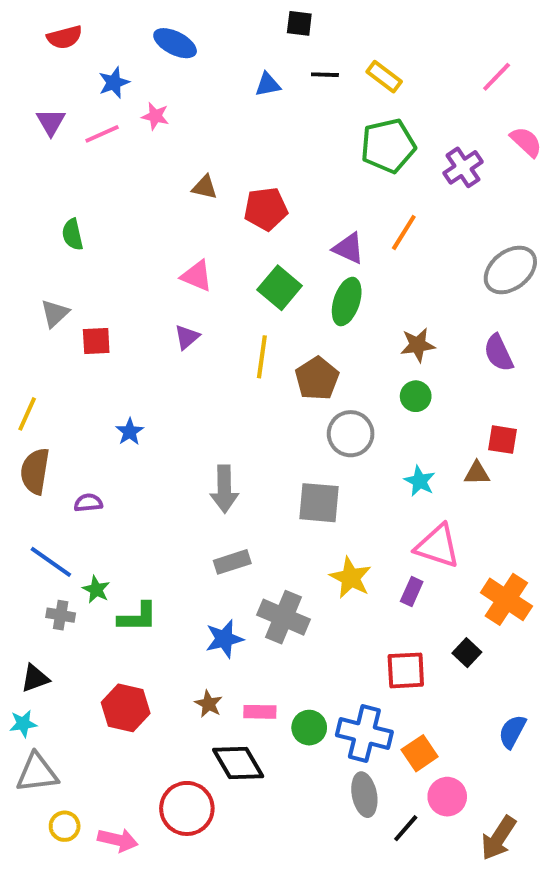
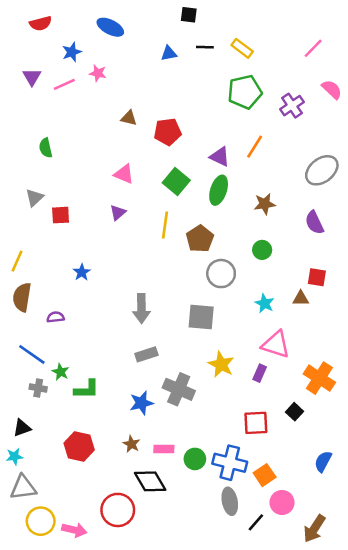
brown star: (418, 345) -> (265, 204), moved
yellow circle: (65, 826) -> (41, 521), size x1.5

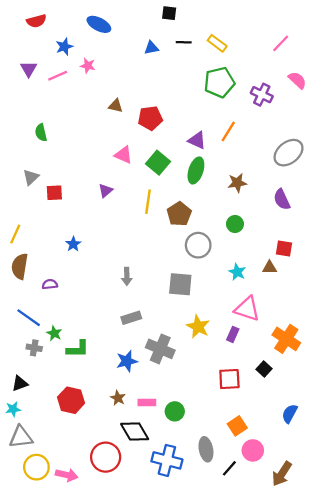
purple cross: (292, 106) -> (262, 95), turned -30
pink triangle: (124, 174) -> (123, 155), moved
gray arrow: (141, 308) -> (127, 276), size x0.7
blue cross: (230, 463) -> (167, 460), moved

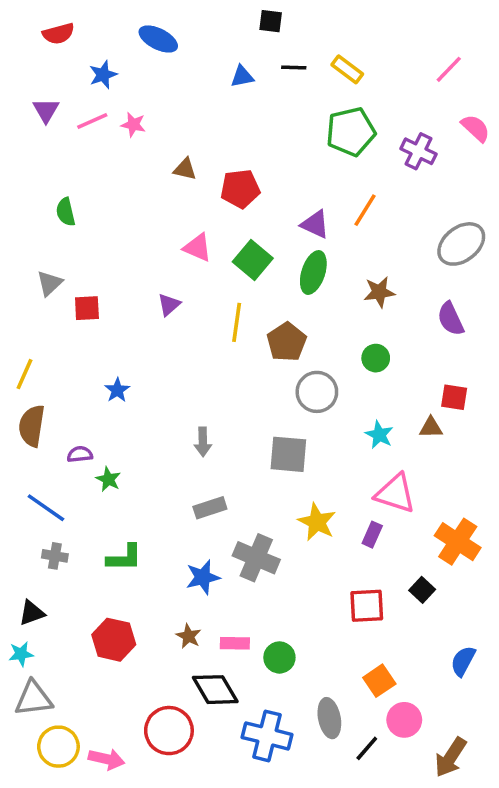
pink star: (88, 66) -> (133, 125), moved
green star: (54, 333) -> (108, 479), moved

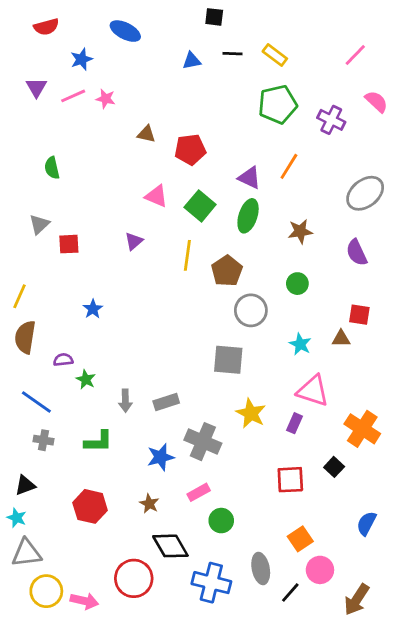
gray arrow: (203, 442) -> (125, 401), moved
pink rectangle: (235, 643) -> (199, 492), moved, turned -30
cyan star: (21, 654) -> (17, 518), turned 30

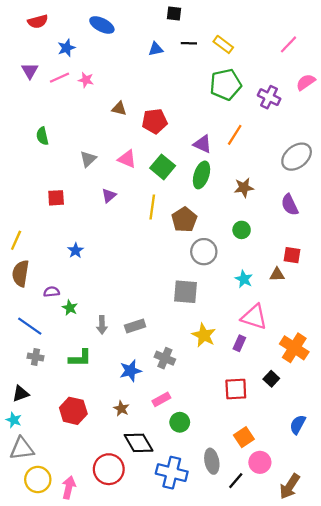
pink semicircle: (376, 102) -> (306, 82), turned -78
gray triangle: (39, 224) -> (88, 159), moved
gray cross: (203, 442) -> (165, 358), size x0.7
pink arrow: (84, 601) -> (69, 488), turned -90

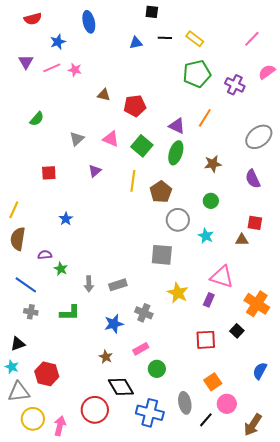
blue ellipse: (102, 25) -> (89, 22), turned 50
green semicircle: (42, 136) -> (37, 119), turned -126
cyan star: (244, 279) -> (206, 236), moved
red hexagon: (73, 411) -> (47, 374), moved

